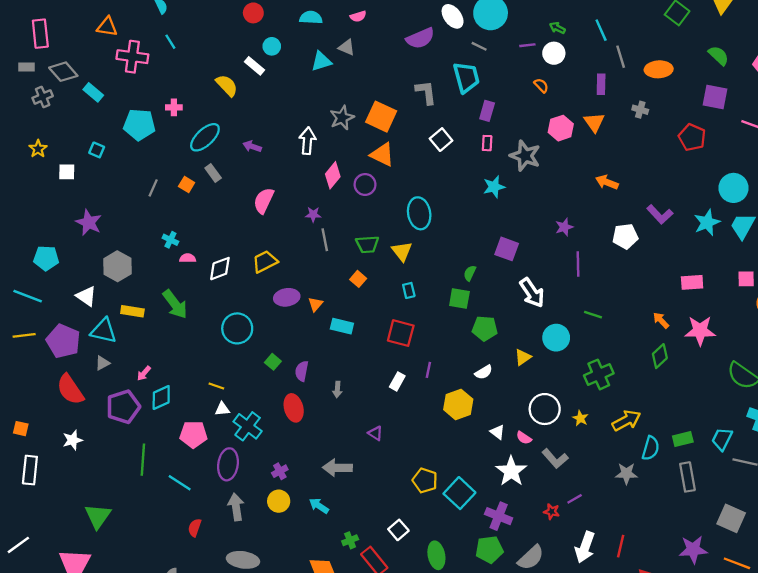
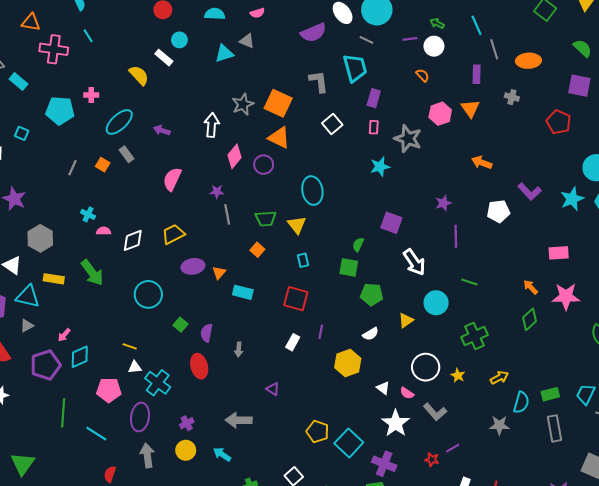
yellow arrow: (626, 421) -> (499, 378), size x0.7

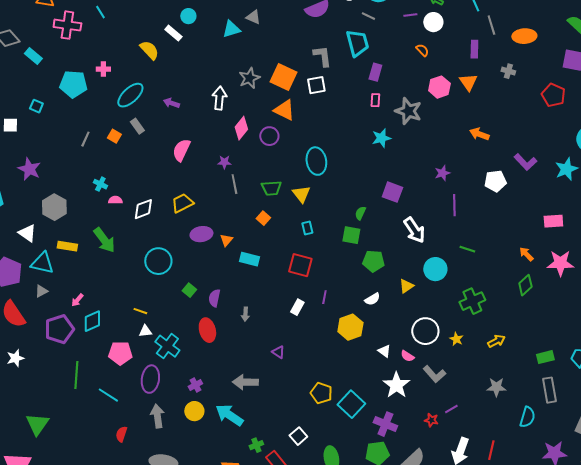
white square: (332, 124) -> (316, 85), moved, turned 30
cyan semicircle: (521, 402) -> (527, 417), moved
cyan arrow: (222, 454) -> (229, 415), size x1.6

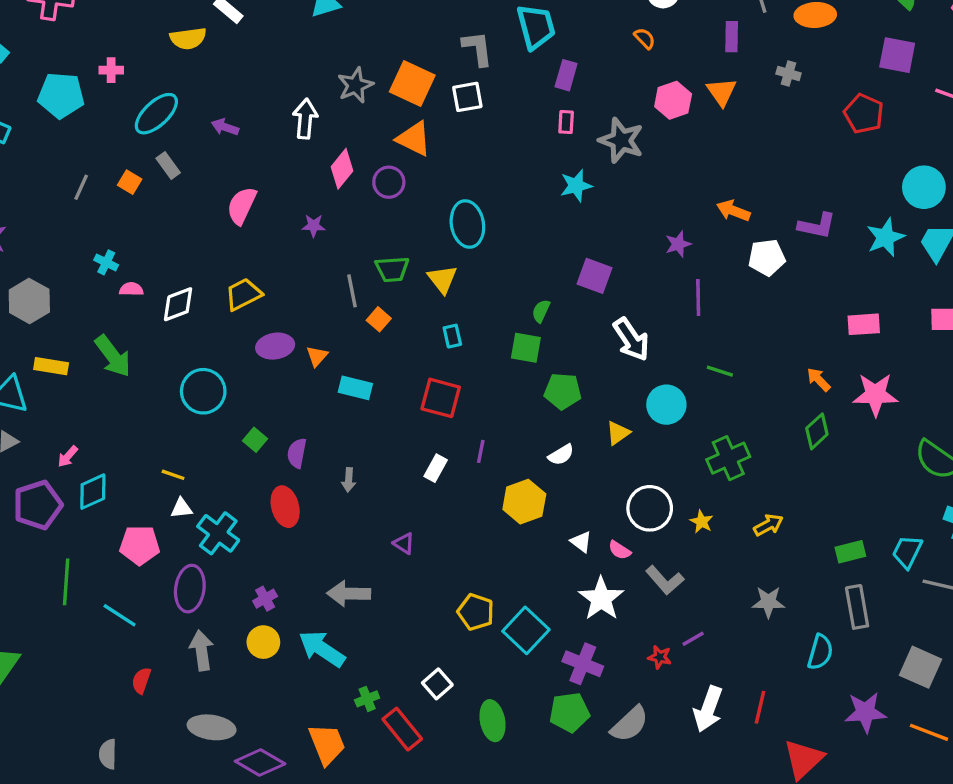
yellow semicircle: (149, 50) -> (188, 38), turned 125
orange arrow: (479, 134) -> (733, 211), moved
purple L-shape: (525, 162) -> (817, 226), turned -35
gray line: (234, 184) -> (352, 291), moved

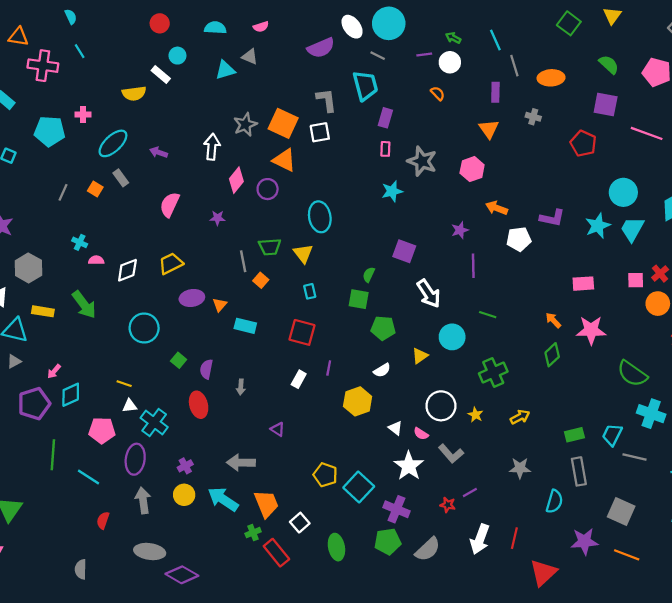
pink hexagon: (673, 100) -> (472, 169), moved
orange trapezoid: (327, 744) -> (266, 504), moved

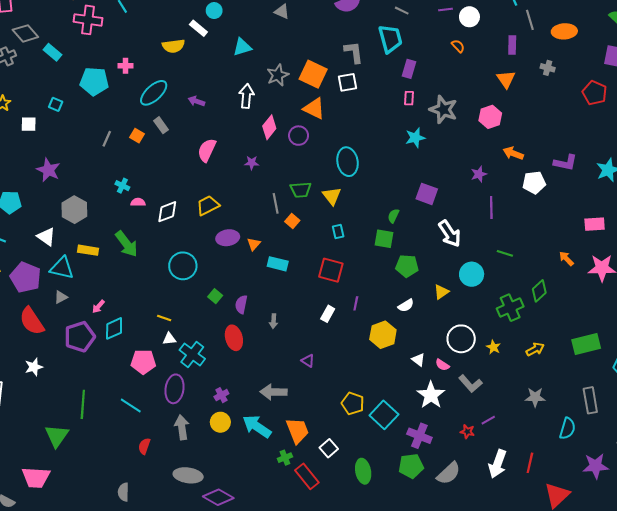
cyan triangle: (225, 70) -> (242, 47), moved
green diamond: (552, 355) -> (539, 291), moved
green rectangle: (574, 435) -> (586, 344), moved, size x1.5
green line: (53, 455) -> (83, 404), moved

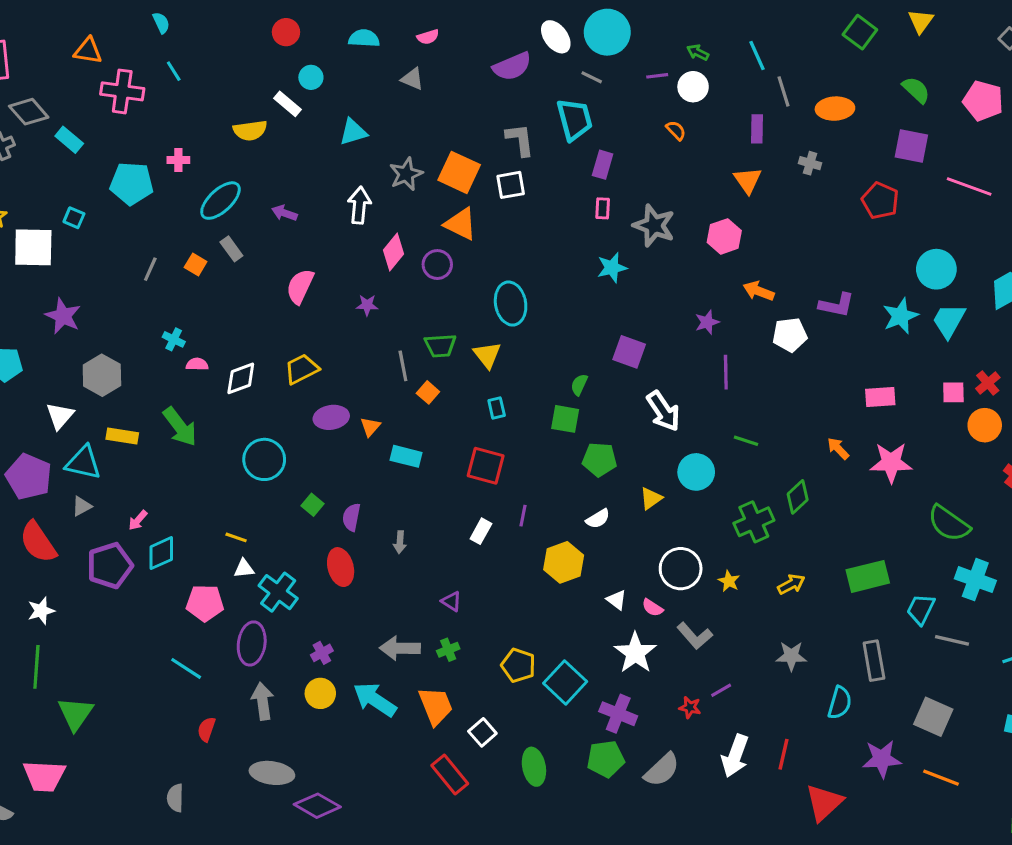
white square: (29, 124) -> (33, 247), size x1.8
white triangle: (46, 237) -> (60, 416), turned 36
green line: (83, 404) -> (36, 667), moved
green cross: (285, 458) -> (448, 650), moved

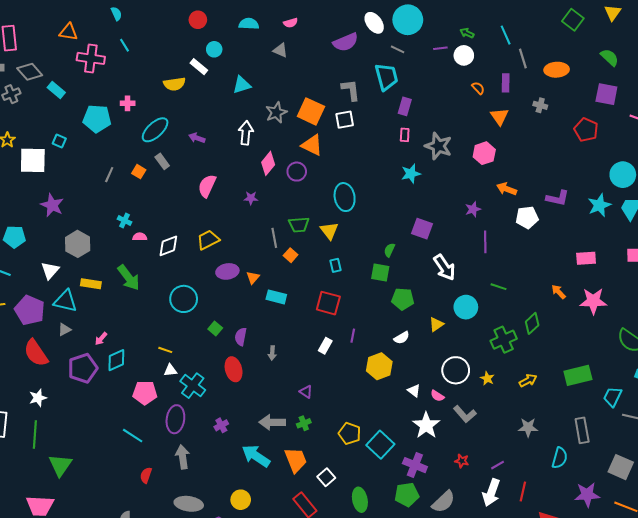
orange semicircle: (676, 130) -> (478, 88), moved
purple line: (721, 690) -> (497, 465), moved
yellow circle: (320, 693) -> (241, 500), moved

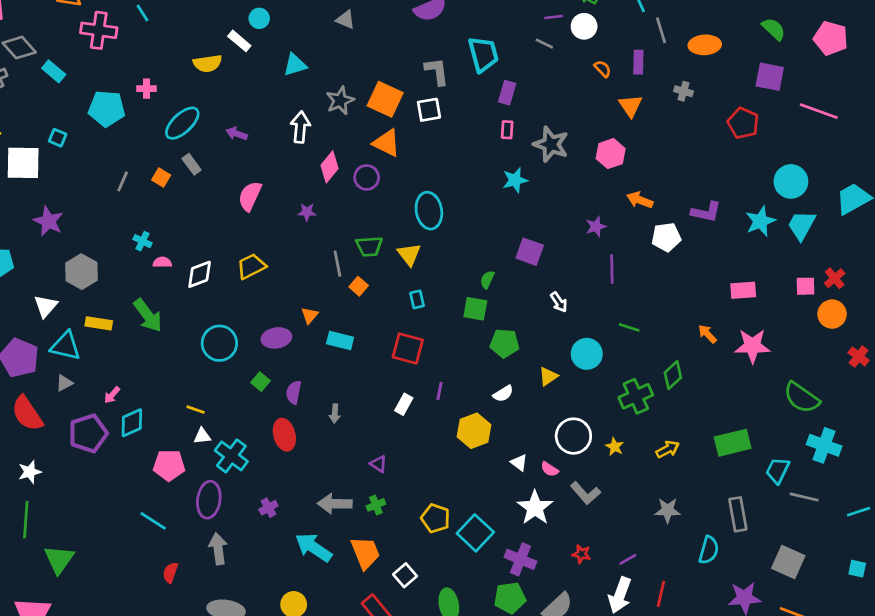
gray line: (398, 49) -> (544, 44), moved
white arrow: (444, 267) -> (559, 302), size x0.6
purple ellipse: (227, 271) -> (276, 338), moved

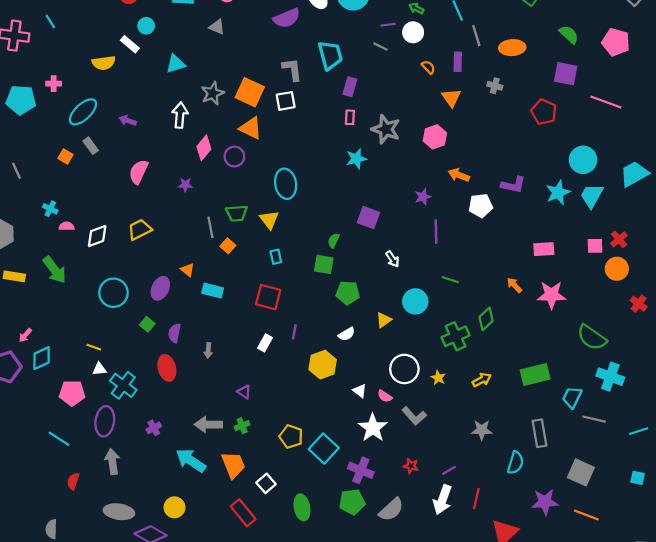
gray line: (123, 181) -> (17, 171), moved, turned -49
orange triangle: (310, 315) -> (188, 270), turned -32
purple ellipse: (276, 338) -> (160, 288), turned -55

